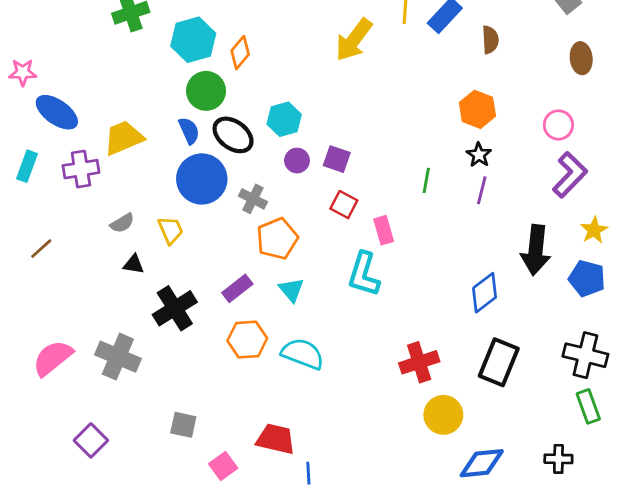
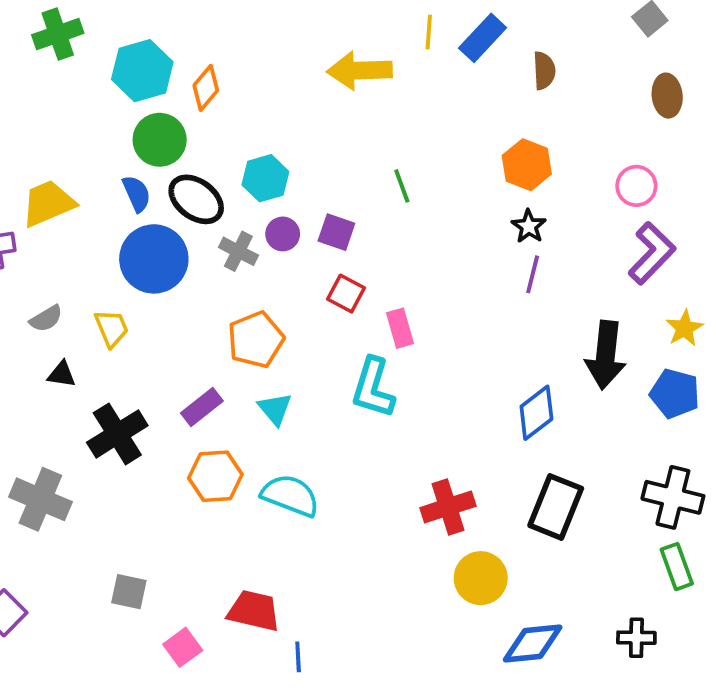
yellow arrow: (354, 40) -> (360, 71), turned 51
green line: (426, 180) -> (402, 186), moved, turned -30
gray cross: (253, 199) -> (238, 251), moved

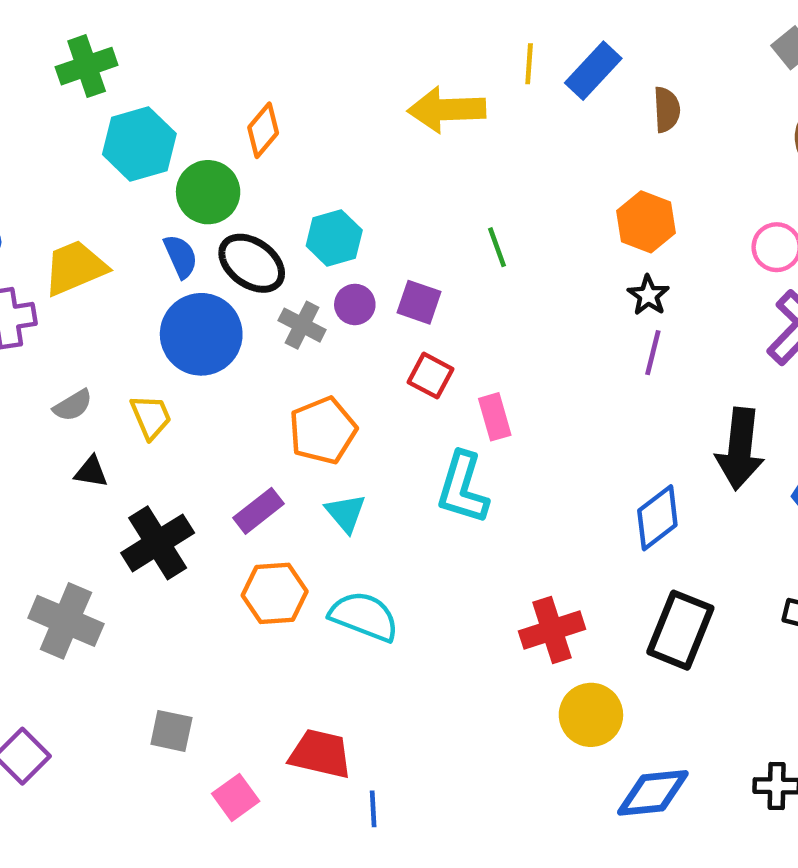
cyan hexagon: (142, 71) -> (139, 144), moved

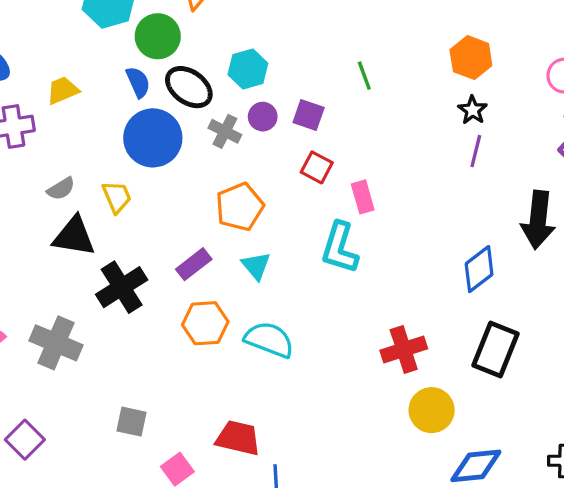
yellow trapezoid: (75, 268) -> (63, 90), size x0.7
black triangle: (91, 472) -> (74, 236), size x1.8

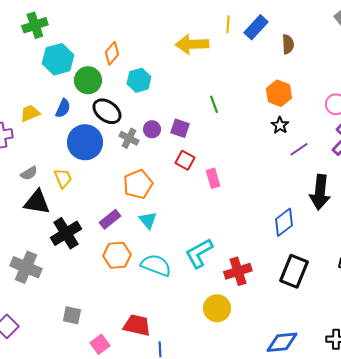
cyan hexagon: (248, 69) -> (139, 80), moved
blue semicircle: (138, 82) -> (63, 108), moved, turned 48
purple line: (476, 151) -> (299, 149), moved, turned 42
cyan L-shape: (340, 248) -> (199, 253), moved, turned 44
yellow circle: (432, 410) -> (217, 308), moved

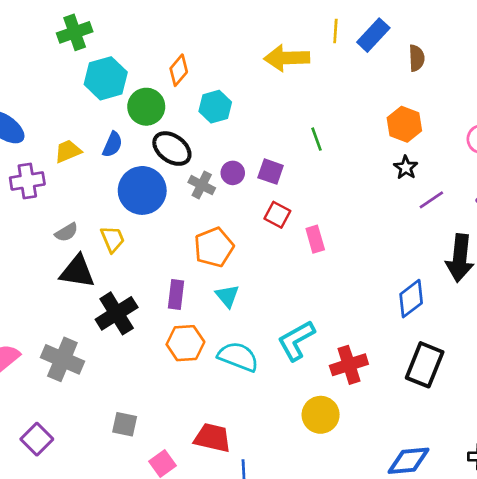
purple rectangle: (110, 219) -> (176, 295), turned -45

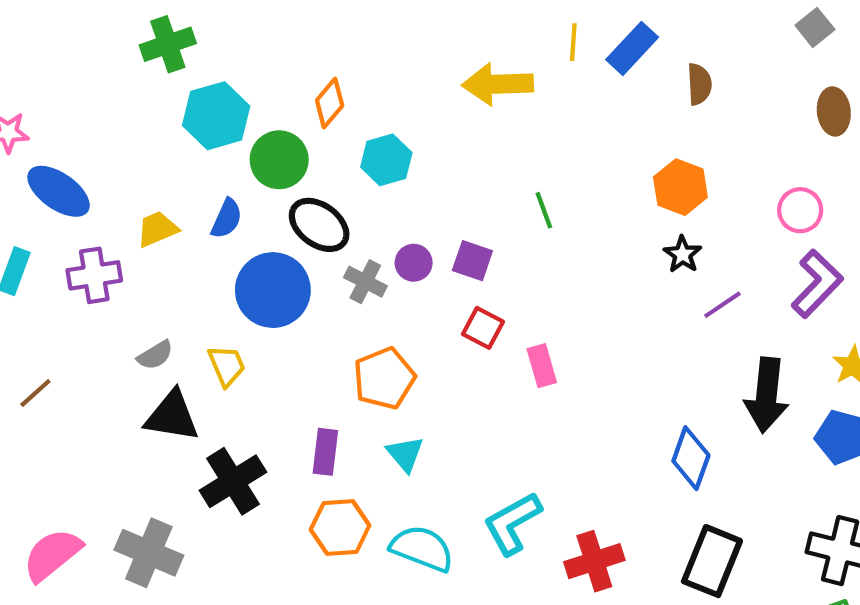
blue diamond: (411, 299) -> (691, 458), turned -33

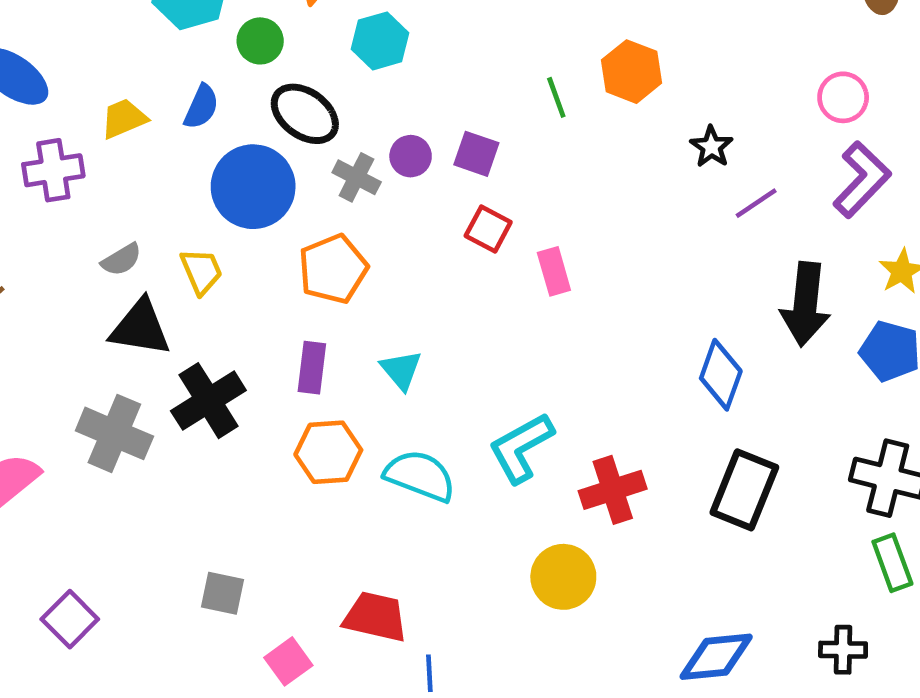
green circle: (279, 160) -> (260, 41), size x0.7
orange hexagon: (680, 187) -> (632, 72), moved
orange pentagon: (384, 378) -> (333, 269), moved
gray cross: (149, 553) -> (114, 433), moved

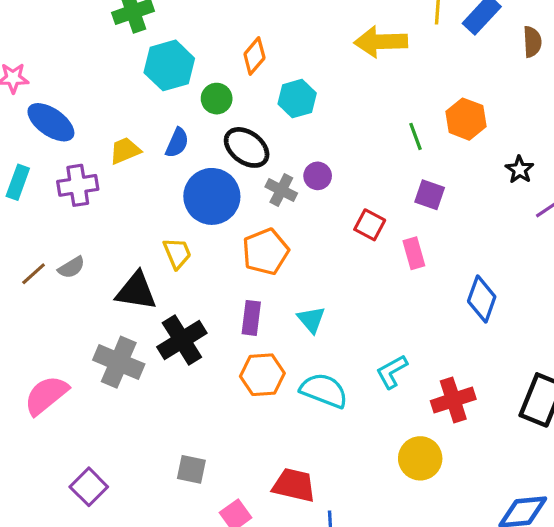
purple square: (476, 154) -> (430, 195), moved
gray semicircle: (121, 260) -> (71, 267), moved
blue diamond: (721, 375) -> (482, 299), moved
cyan L-shape: (521, 448) -> (392, 372), size x0.7

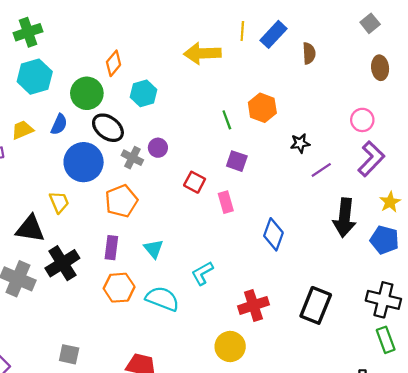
cyan hexagon: (169, 65) -> (35, 77), moved
green circle: (217, 99) -> (87, 93), size x1.5
black star: (520, 170) -> (300, 143), turned 30
cyan L-shape: (392, 372) -> (202, 273), moved

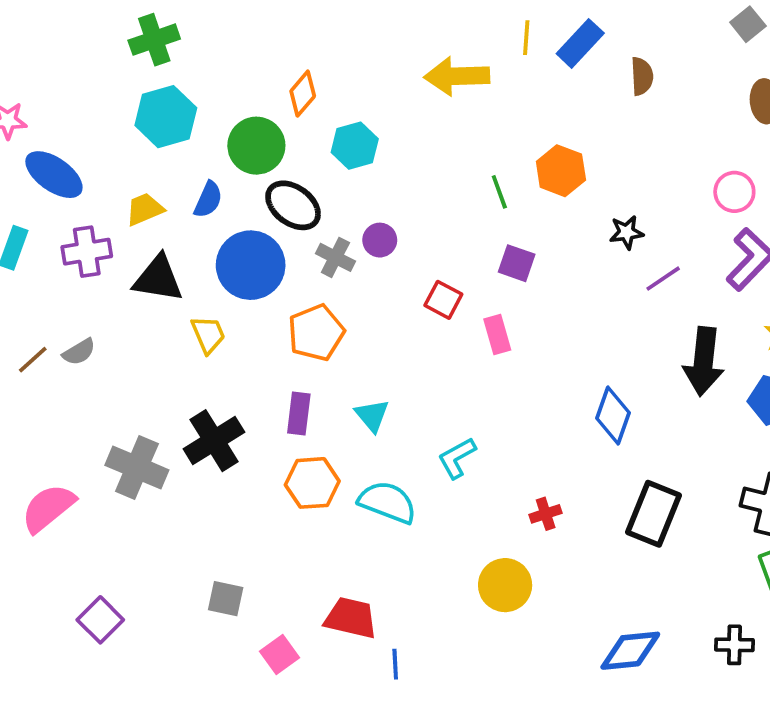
black triangle: (30, 229) -> (158, 279), moved
blue diamond: (273, 234) -> (613, 415), moved
red cross: (253, 305) -> (546, 514), size x0.6

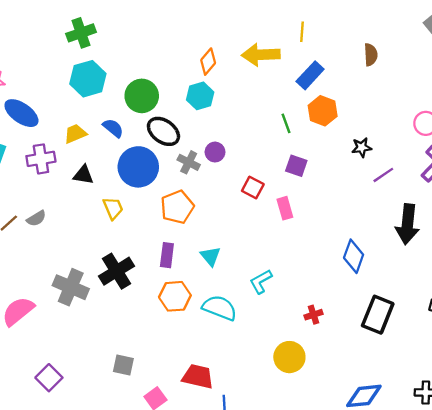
blue rectangle: (580, 43) -> (310, 75), moved
orange diamond: (303, 94) -> (208, 62), moved
blue semicircle: (208, 200) -> (113, 128), turned -75
black triangle: (158, 279) -> (83, 175), size x0.7

